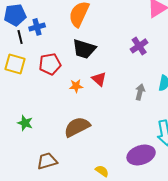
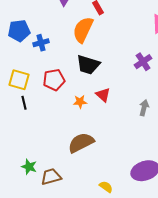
black line: (20, 37) -> (24, 103), moved
green star: (25, 123) -> (29, 167), moved

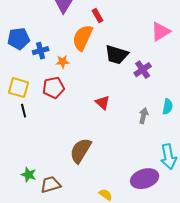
black trapezoid: (88, 65) -> (117, 55), moved
orange star: (80, 102) -> (63, 62), moved
brown semicircle: (81, 143) -> (81, 151), turned -32

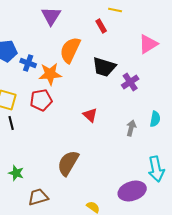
red rectangle: (98, 16) -> (101, 26), moved
blue cross: (41, 51) -> (28, 63), turned 35
orange star: (63, 62) -> (50, 74), size x1.6
green star: (29, 175) -> (16, 173), moved

